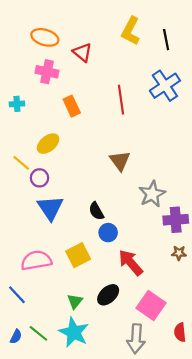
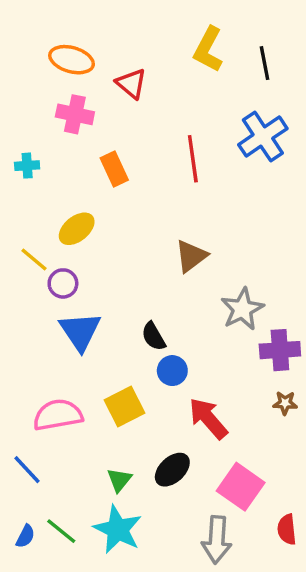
brown triangle: (120, 161) -> (191, 256), turned 30

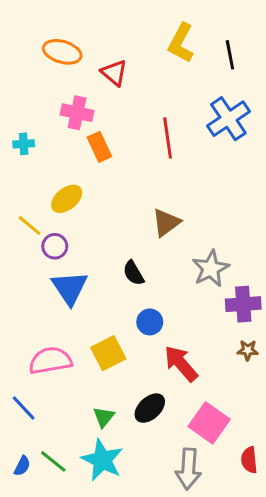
pink cross: (75, 114) -> (77, 113), moved
black semicircle: (154, 336) -> (133, 273), moved

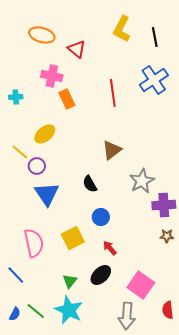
pink semicircle: (50, 361) -> (34, 243), turned 88
red arrow: (181, 364) -> (110, 248), moved, size x0.6

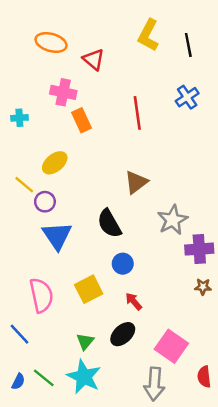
blue cross: (154, 80) -> (187, 97), size x0.7
black semicircle: (90, 184) -> (109, 224), size x1.4

